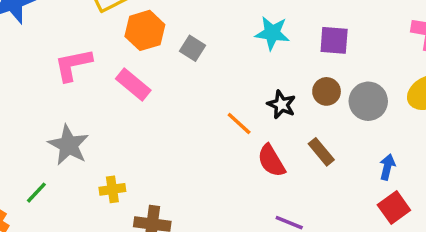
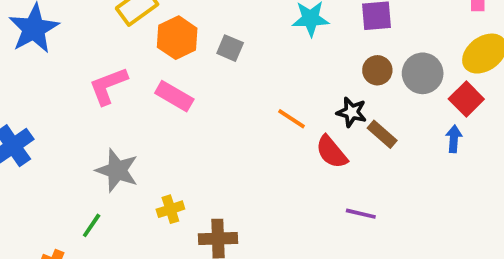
black star: (281, 105) -> (352, 112), moved
red square: (394, 208) -> (466, 99), moved

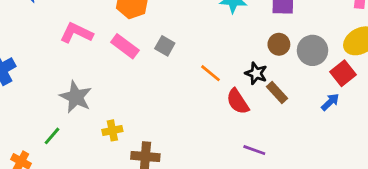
gray square: (230, 48) -> (165, 46), moved
pink L-shape: (108, 86) -> (76, 33), turned 40
blue arrow: (454, 139) -> (330, 102), turned 36

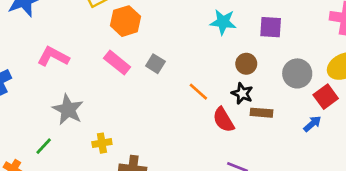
pink L-shape: (76, 33) -> (53, 57), moved
brown circle: (279, 44) -> (246, 64), moved
brown rectangle: (277, 92) -> (262, 113), turned -45

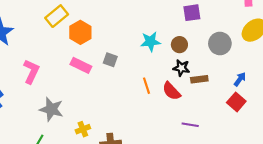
cyan star: (223, 22) -> (150, 42), moved
pink L-shape: (53, 57) -> (31, 71), turned 100
orange line: (198, 92) -> (147, 86), moved, turned 42
red square: (326, 97) -> (236, 102), moved

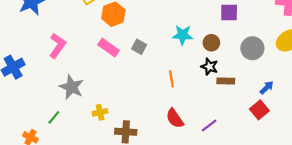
red semicircle: (171, 91) -> (175, 118), moved
purple line: (190, 125) -> (209, 125), turned -56

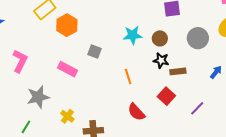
pink rectangle: (108, 48) -> (68, 69), moved
gray star: (72, 87) -> (38, 97), turned -30
red square: (259, 110) -> (166, 96), moved
yellow cross: (100, 112) -> (67, 116), turned -32
purple line: (209, 125) -> (197, 108), moved

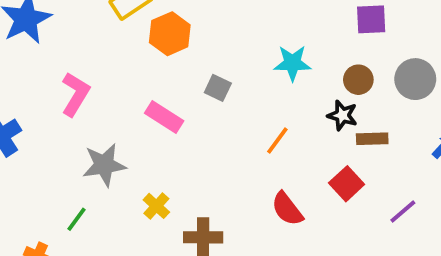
brown circle: (160, 38) -> (358, 80), moved
orange line: (128, 76) -> (277, 140), turned 49

